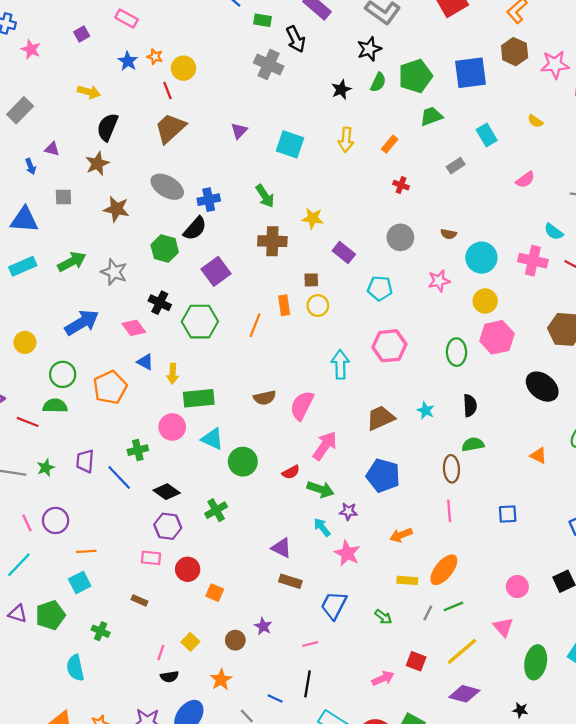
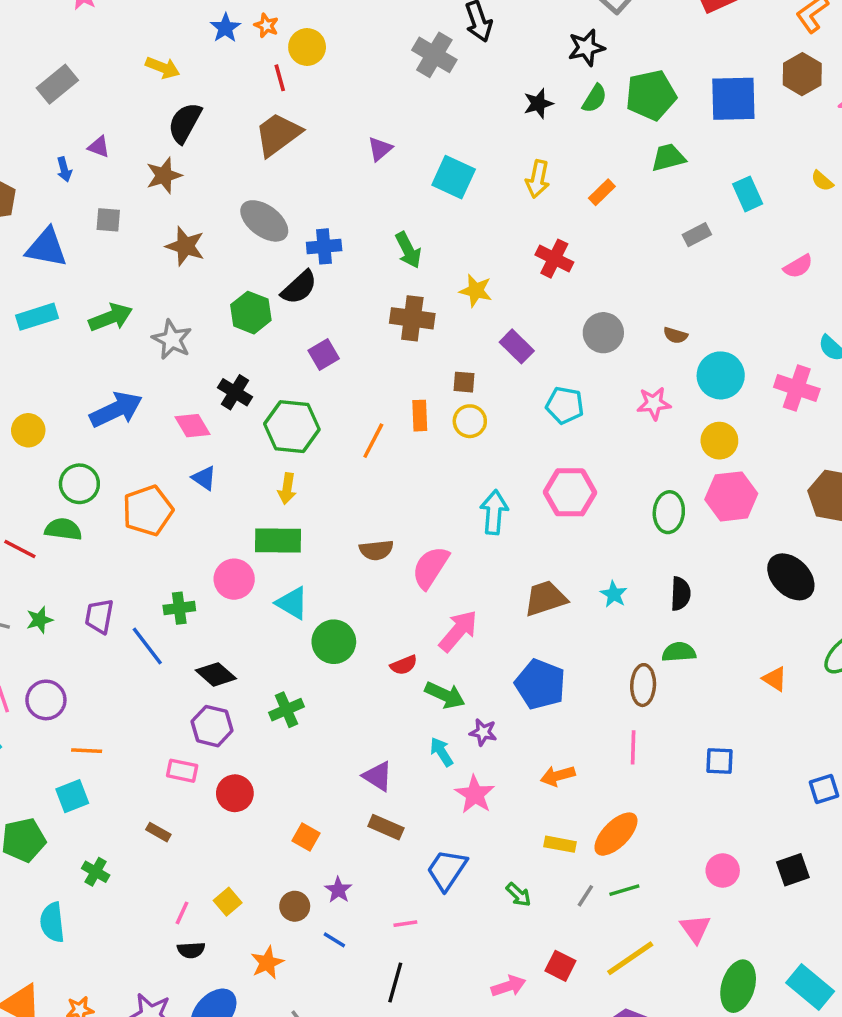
red cross: (401, 185) -> (554, 259), moved, size x1.5
purple square: (216, 271) -> (324, 354), size x0.7
yellow arrow: (173, 374) -> (287, 489), moved
orange square: (215, 593) -> (306, 837), moved
blue line: (275, 699) -> (334, 940), moved

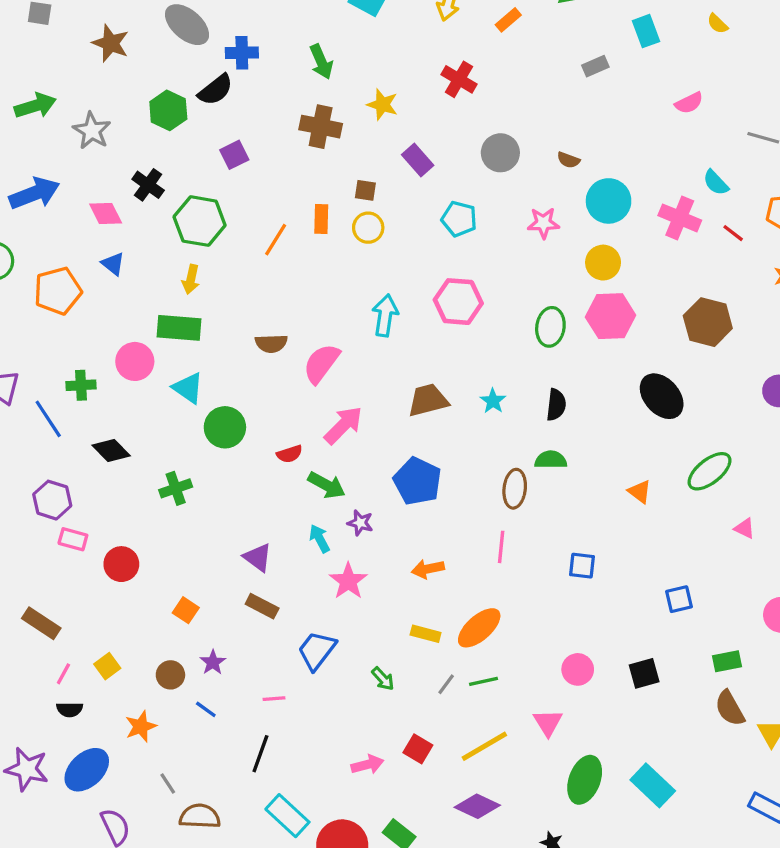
purple hexagon: (212, 726) -> (52, 500), moved
brown rectangle: (158, 832) -> (41, 623), moved, size x1.6

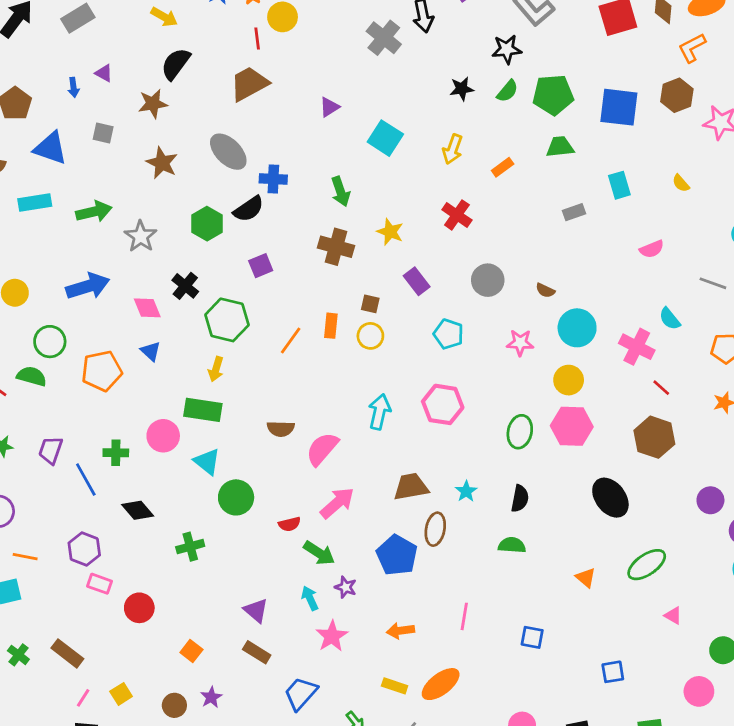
red line: (733, 233) -> (661, 388), moved
brown ellipse: (515, 489) -> (435, 529), moved

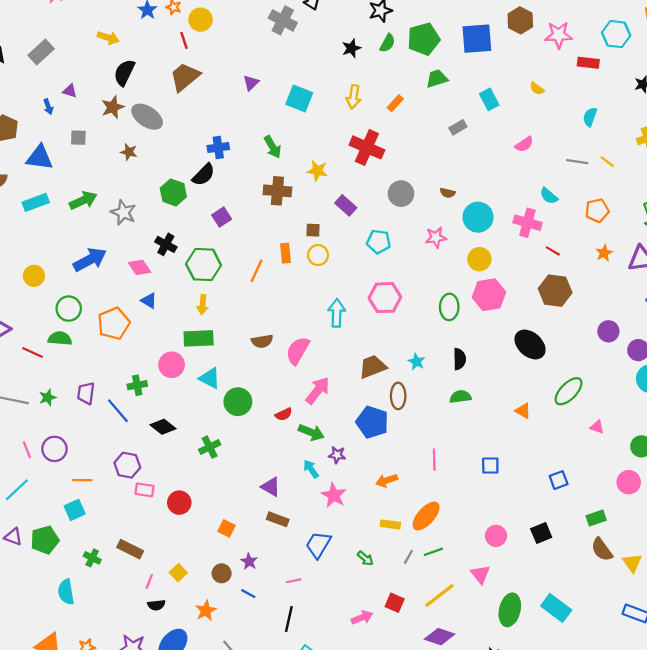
gray ellipse: (228, 152) -> (147, 117), moved
brown star: (162, 163) -> (129, 152), size x0.7
red cross: (457, 215) -> (367, 147), size x1.4

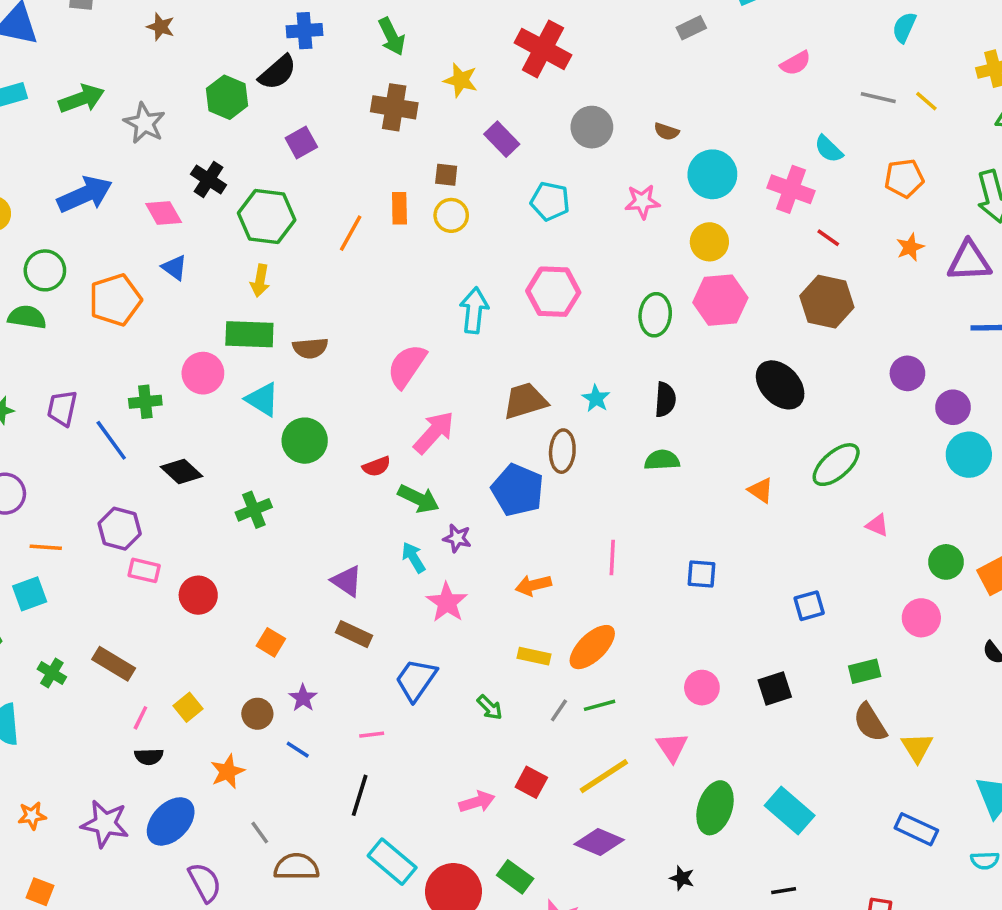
brown semicircle: (262, 341) -> (310, 348), moved

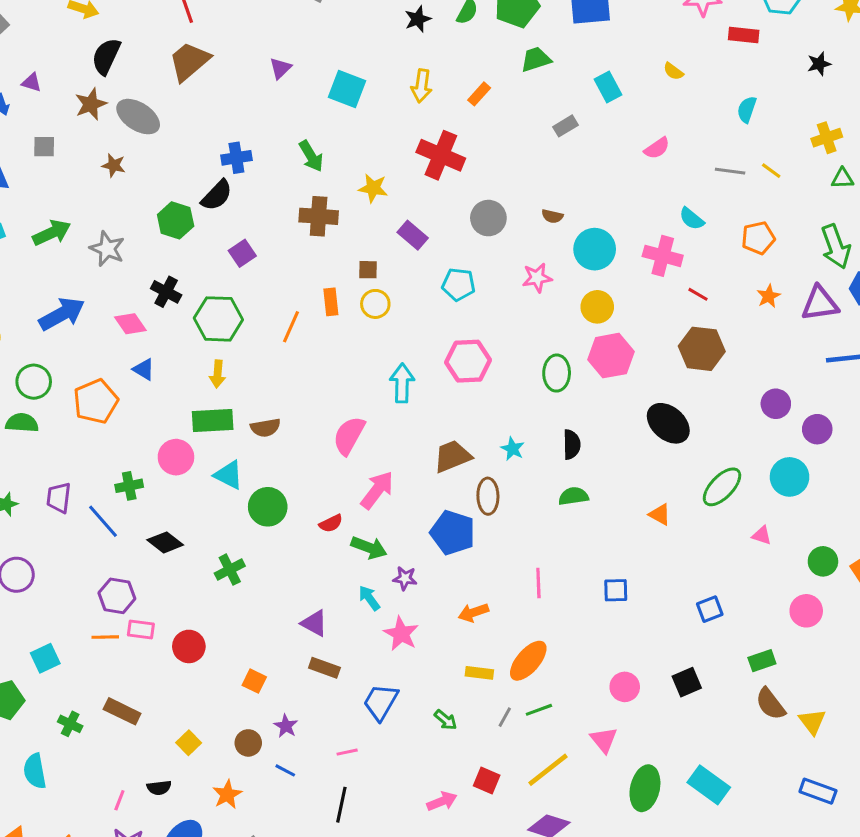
cyan circle: (969, 455) -> (790, 477), moved
orange line: (46, 547) -> (105, 637), moved
pink line: (140, 718) -> (119, 800), moved

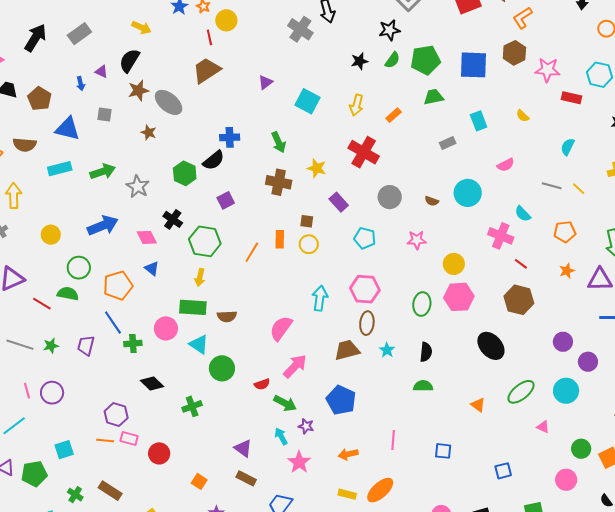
black semicircle: (106, 56) -> (129, 61), moved
cyan circle: (595, 249) -> (468, 193), moved
brown ellipse: (488, 496) -> (367, 323), moved
blue line: (103, 521) -> (113, 323), moved

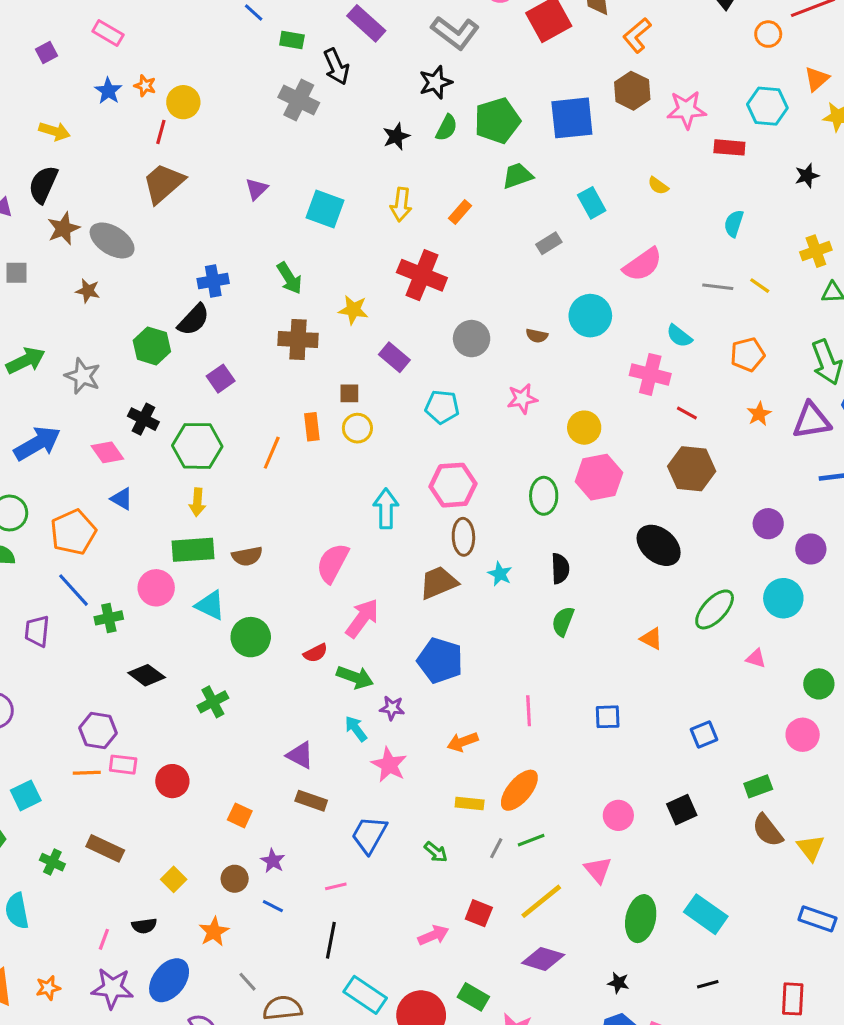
red line: (209, 37) -> (161, 132), turned 35
pink semicircle: (506, 165) -> (643, 264), size x1.5
green semicircle: (423, 386) -> (563, 621), turned -60

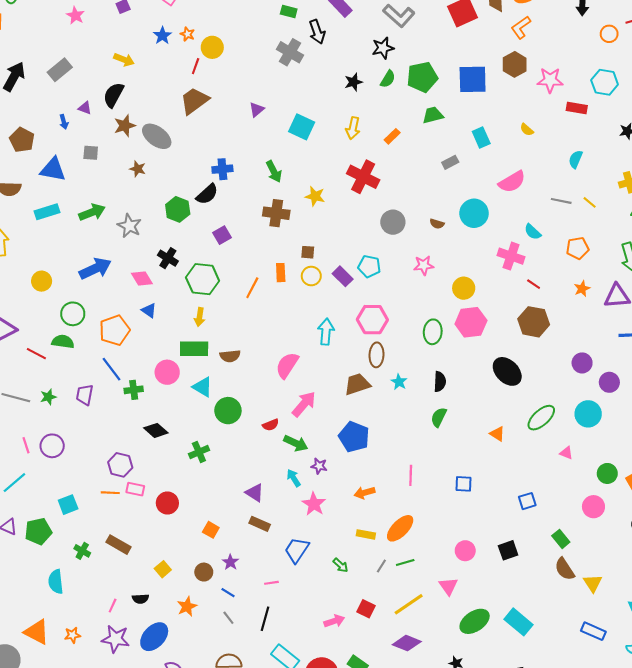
purple rectangle: (394, 357) -> (343, 276), moved
green rectangle: (758, 786) -> (561, 539), turned 66
green ellipse: (641, 919) -> (475, 621), turned 40
gray line: (248, 982) -> (228, 618), moved

